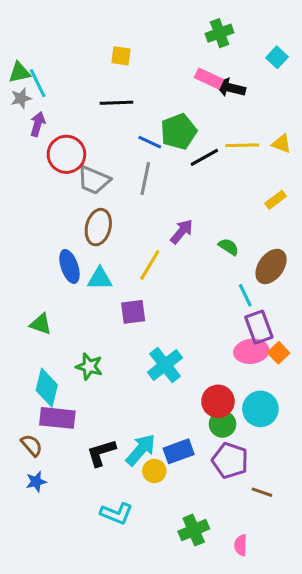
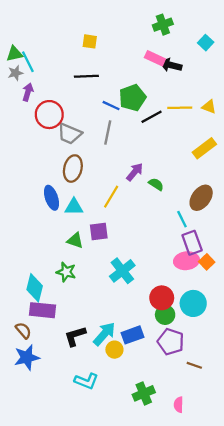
yellow rectangle: (276, 200) -> (204, 148), size x1.5
green semicircle: (229, 247) -> (156, 184), moved
green triangle: (41, 324) -> (75, 240), moved
blue star: (36, 482) -> (27, 357), size x1.6

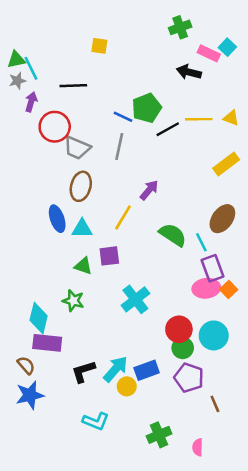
pink rectangle: (155, 58) -> (209, 53), moved
black line: (86, 76) -> (73, 86), moved
green semicircle: (156, 184) -> (173, 235), moved, size x1.6
brown line: (194, 365) -> (215, 404), turned 48

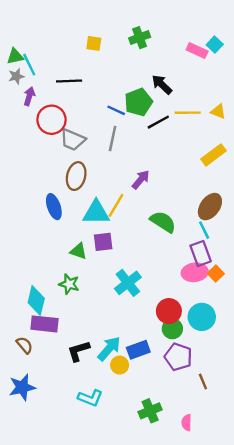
green cross: (180, 27) -> (140, 38), moved
black arrow: (189, 72) -> (162, 85), moved, turned 30
cyan triangle: (82, 229) -> (96, 212), moved, size x1.4
cyan line: (201, 242) -> (204, 230), moved
blue star: (30, 395) -> (22, 387), moved

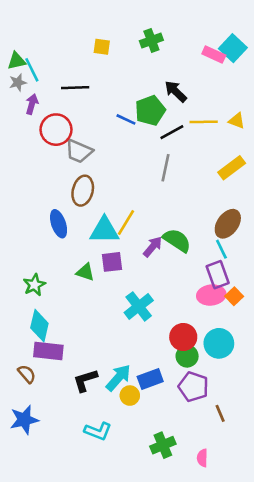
cyan square: (215, 45) -> (233, 48), size x1.5
gray line: (113, 139) -> (165, 168), moved
purple arrow: (141, 180) -> (153, 247), moved
green star: (69, 284) -> (34, 285), moved, turned 30

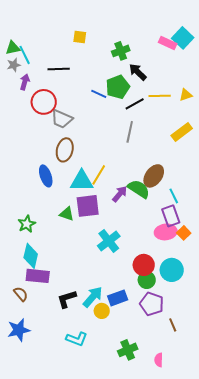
green cross: (151, 41) -> (121, 51), moved
yellow triangle: (237, 121) -> (186, 95), turned -40
brown ellipse: (228, 224) -> (154, 176), moved
purple square: (112, 262) -> (88, 206), size x1.4

